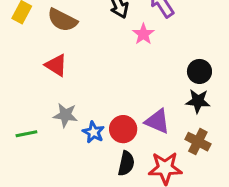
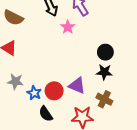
black semicircle: (126, 163) -> (46, 114), moved, turned 133

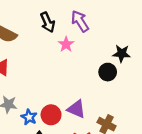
black star: (104, 72) -> (122, 54), moved

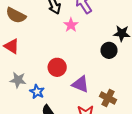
red circle: (51, 115) -> (57, 67), moved

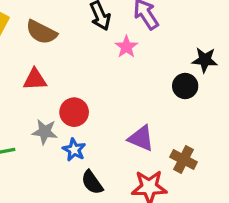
red triangle: (12, 46) -> (35, 79), turned -35
red circle: (57, 67) -> (74, 112), moved

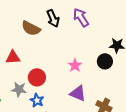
brown semicircle: (41, 32) -> (31, 28), moved
pink star: (126, 47) -> (75, 65), moved

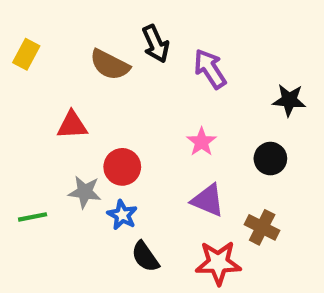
purple arrow: (81, 17) -> (210, 69), moved
black circle: (105, 61) -> (270, 159), moved

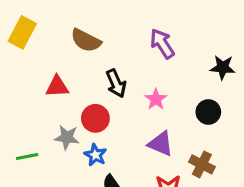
black arrow: (156, 44) -> (116, 83), moved
yellow rectangle: (26, 54) -> (22, 32), size x1.4

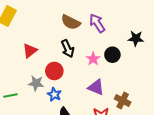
brown semicircle: (86, 40) -> (71, 22), moved
red triangle: (57, 87) -> (30, 51), turned -35
black circle: (208, 112) -> (112, 55), moved

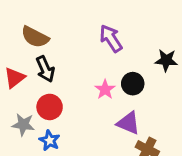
brown semicircle: (71, 22) -> (35, 37), moved
black arrow: (68, 49) -> (45, 69), moved
purple triangle: (96, 87) -> (128, 123), moved

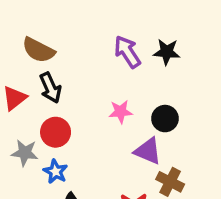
black star: (166, 60) -> (167, 52), moved
black circle: (133, 84) -> (165, 119), moved
pink star: (105, 89) -> (121, 112), turned 30

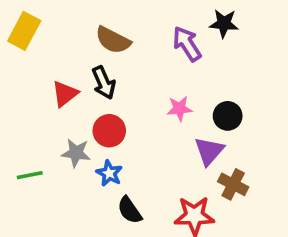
brown semicircle: (38, 50) -> (113, 40), moved
black star: (167, 52) -> (224, 23), moved
purple triangle: (148, 151) -> (209, 151), turned 48

